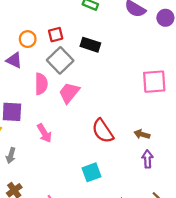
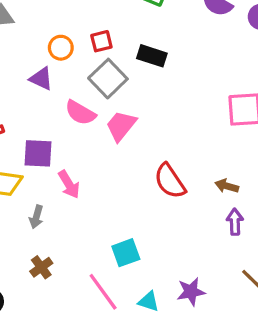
pink semicircle: (41, 84) -> (80, 113), turned 120
pink arrow: (44, 133) -> (69, 184), moved
cyan square: (91, 172) -> (126, 253), moved

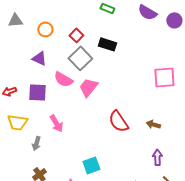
red square: (101, 41) -> (76, 35), turned -32
orange circle: (61, 48) -> (45, 29), moved
purple square: (38, 153) -> (37, 92), moved
purple arrow: (235, 222) -> (157, 157), moved

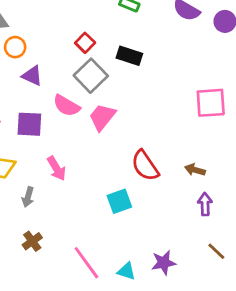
orange circle: (45, 29) -> (15, 47), moved
purple arrow: (157, 157) -> (205, 204), moved
cyan square: (91, 165) -> (119, 201), moved

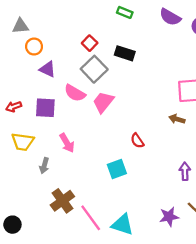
red semicircle: (145, 166) -> (137, 141), size x0.6
brown arrow: (195, 170) -> (177, 119), moved
brown cross: (32, 241) -> (62, 201), moved, size x1.5
purple star: (164, 263) -> (169, 217), moved
cyan triangle: (126, 271) -> (122, 225), size x1.5

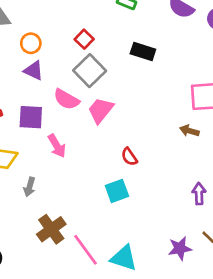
orange circle: (34, 47) -> (31, 43), moved
black rectangle: (125, 53) -> (143, 51), moved
red semicircle: (137, 141) -> (129, 157), moved
pink arrow: (67, 143) -> (57, 146), moved

